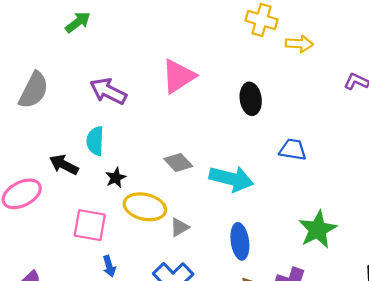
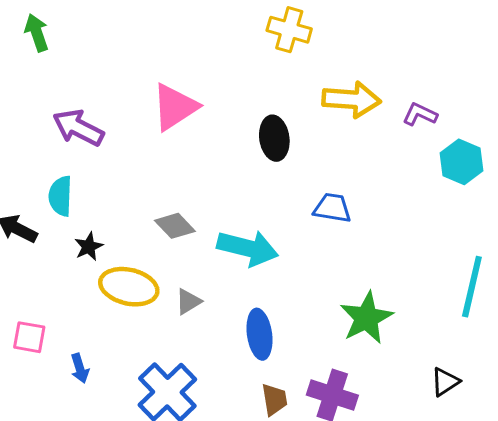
green arrow: (78, 22) -> (37, 33), turned -72
yellow arrow: (299, 44) -> (352, 100), moved, size x1.5
pink square: (90, 225) -> (29, 337), moved, size x0.7
gray triangle: (179, 227) -> (188, 302), moved

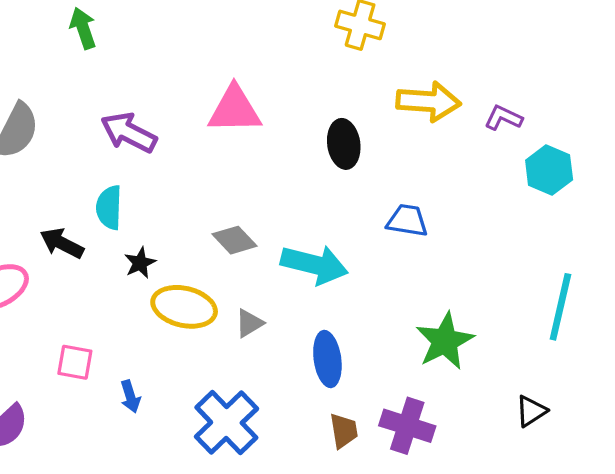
pink triangle: (175, 107) -> (235, 110), turned 32

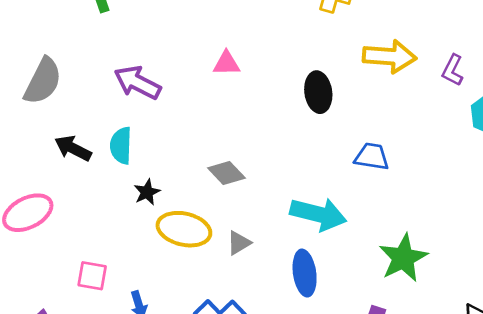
pink triangle: (235, 110) -> (226, 63), size x0.6
purple L-shape: (503, 118) -> (453, 70), turned -88
black arrow: (62, 243) -> (73, 148), moved
cyan arrow: (314, 264) -> (318, 214), moved

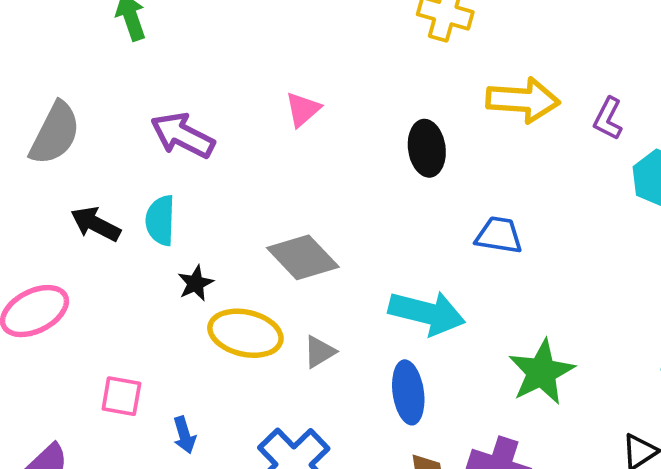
pink triangle: (226, 63) -> (303, 109), turned -40
gray diamond: (226, 173) -> (303, 257), size x1.4

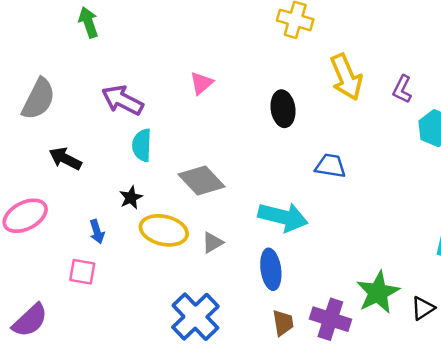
yellow arrow: (523, 100) -> (346, 77), turned 63
cyan semicircle: (160, 220) -> (142, 145), moved
green star: (541, 372) -> (378, 292), moved
blue arrow: (184, 435) -> (97, 232), moved

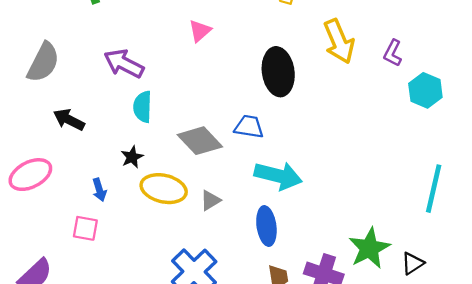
pink triangle: (201, 83) -> (200, 31), moved
black ellipse: (283, 109) -> (278, 72), size x1.4
blue trapezoid: (330, 166) -> (249, 127), moved

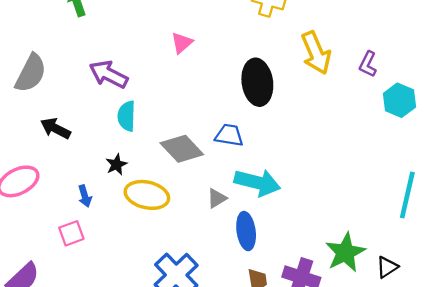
gray triangle: (210, 200) -> (217, 198), moved
pink square: (85, 228) -> (71, 233), turned -30

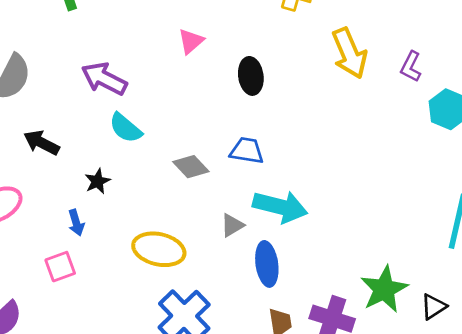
black ellipse: (257, 82) -> (251, 76), moved, size x0.7
cyan semicircle: (127, 116) -> (126, 128), turned -52
gray diamond: (182, 149) -> (191, 167), size x0.7
black star: (116, 165) -> (97, 181), moved
yellow ellipse: (147, 195) -> (159, 249), moved

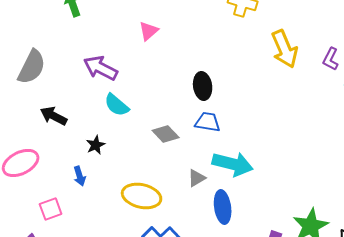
pink triangle: (191, 41) -> (149, 31), moved
black ellipse: (251, 76) -> (203, 86), moved
pink square: (60, 267) -> (51, 209), moved

